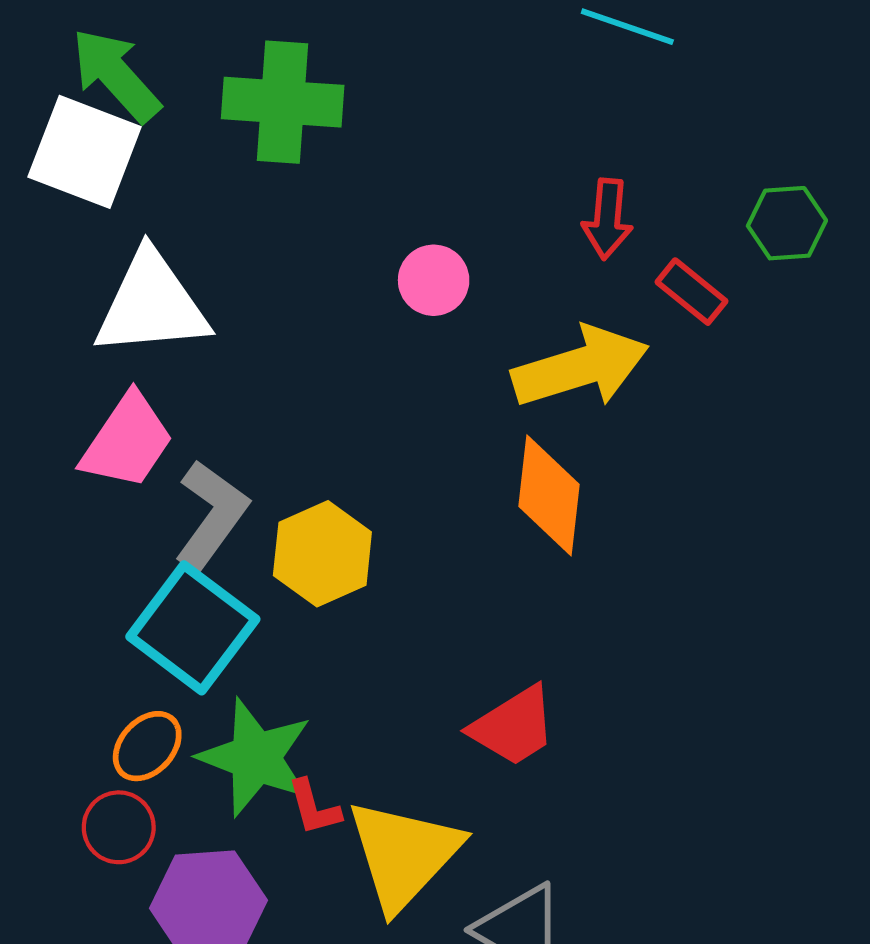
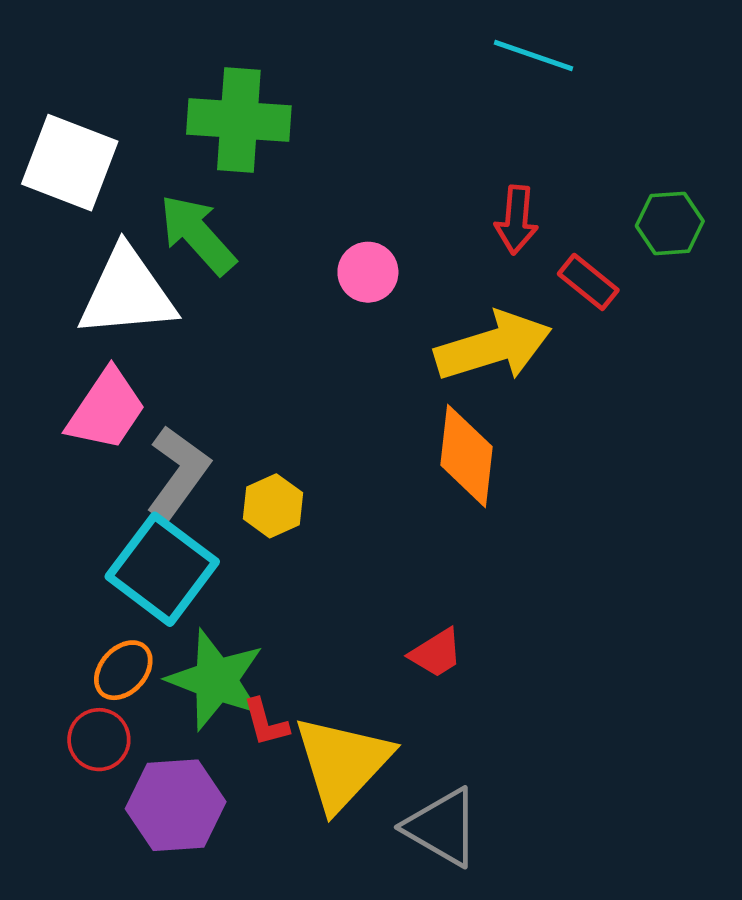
green arrow: (116, 75) -> (198, 234), moved
yellow hexagon: (322, 554) -> (273, 506), size x0.7
red trapezoid: (513, 726) -> (436, 653), size x0.7

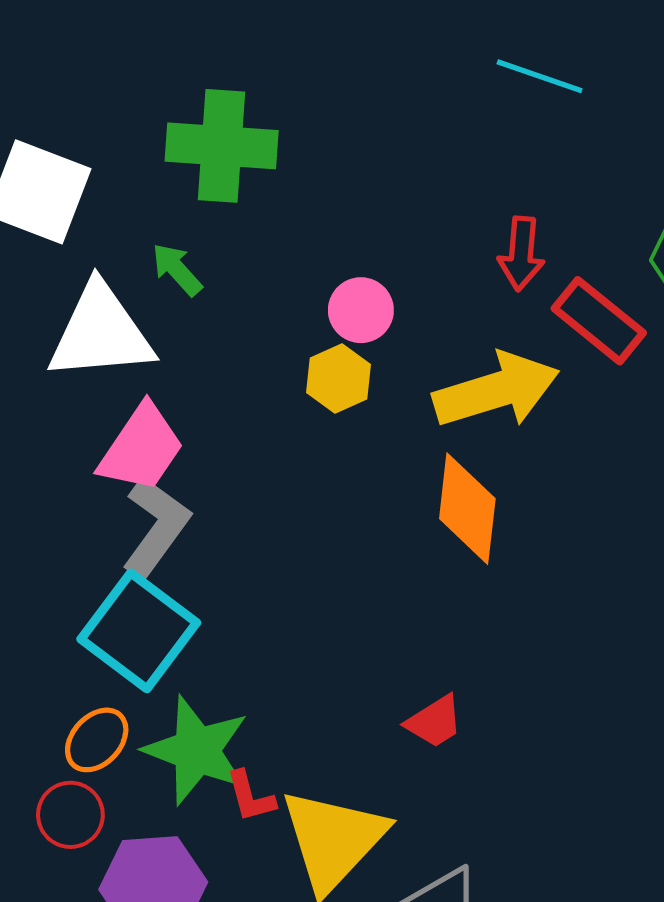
green arrow: (198, 234) -> (177, 269), size x0.6
red rectangle: (588, 282) -> (599, 321), size x1.4
pink trapezoid: (106, 410) -> (141, 448), moved
yellow hexagon: (273, 506) -> (339, 379), moved

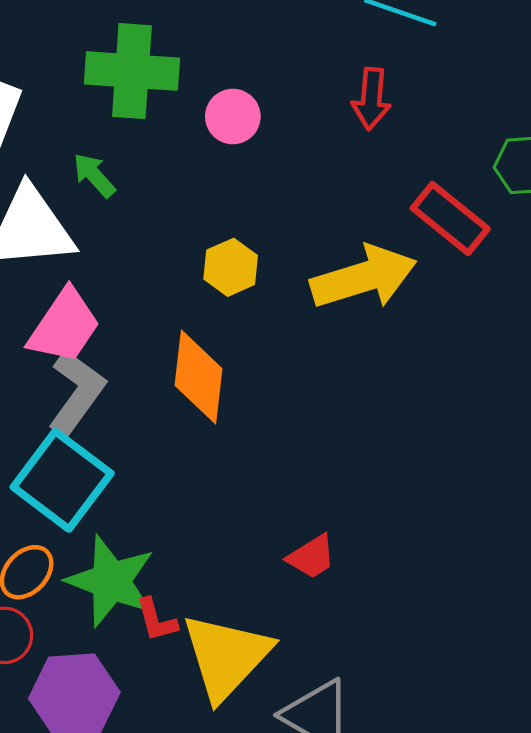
red arrow: (521, 254) -> (371, 99), moved
pink circle: (361, 310) -> (233, 117), moved
orange diamond: (467, 509) -> (198, 377), moved

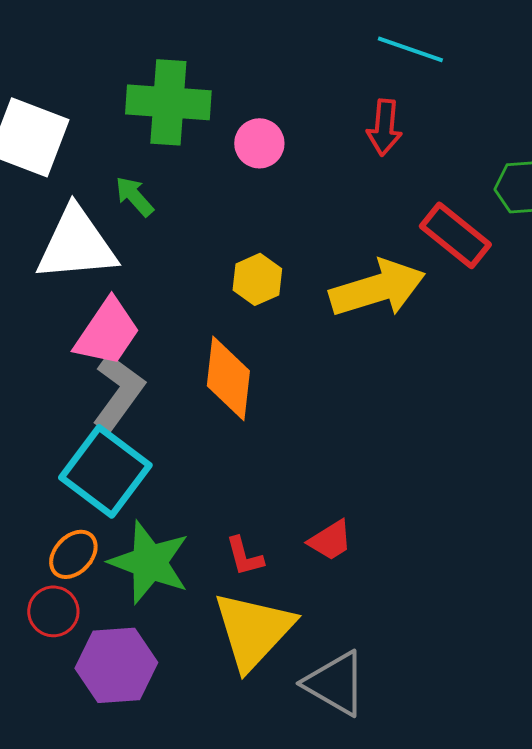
red L-shape: (156, 620) -> (244, 556), moved

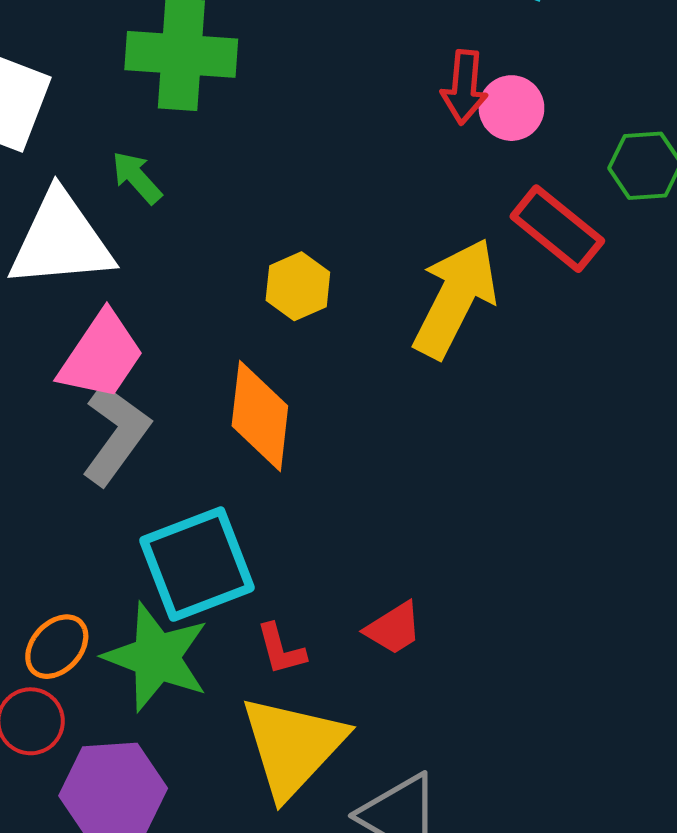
pink circle: (259, 143) -> (511, 108), moved
yellow arrow: (377, 288) -> (455, 298), turned -46
cyan square: (105, 471) -> (197, 564), moved, turned 32

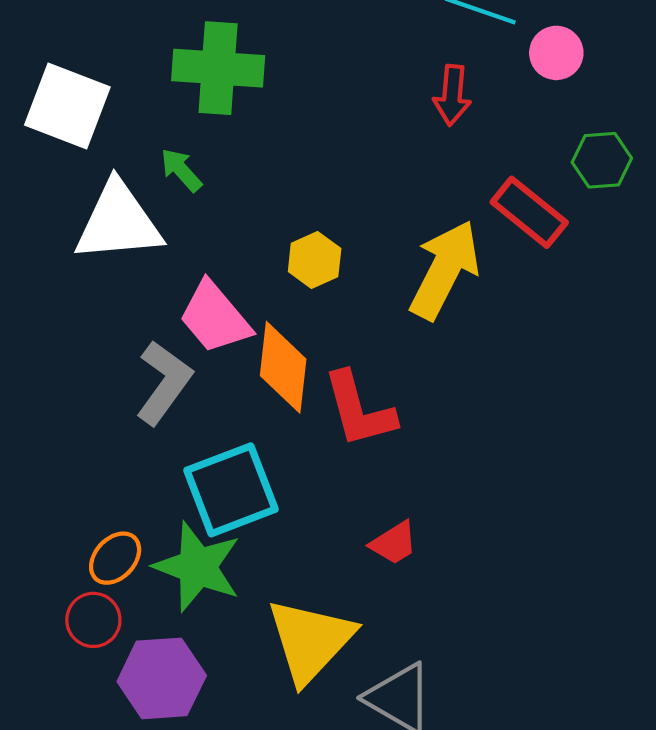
pink circle: (511, 108) -> (556, 53), moved
pink trapezoid: (101, 356) -> (215, 317), moved, turned 106
red L-shape: (281, 649) -> (359, 410), moved, size x1.8

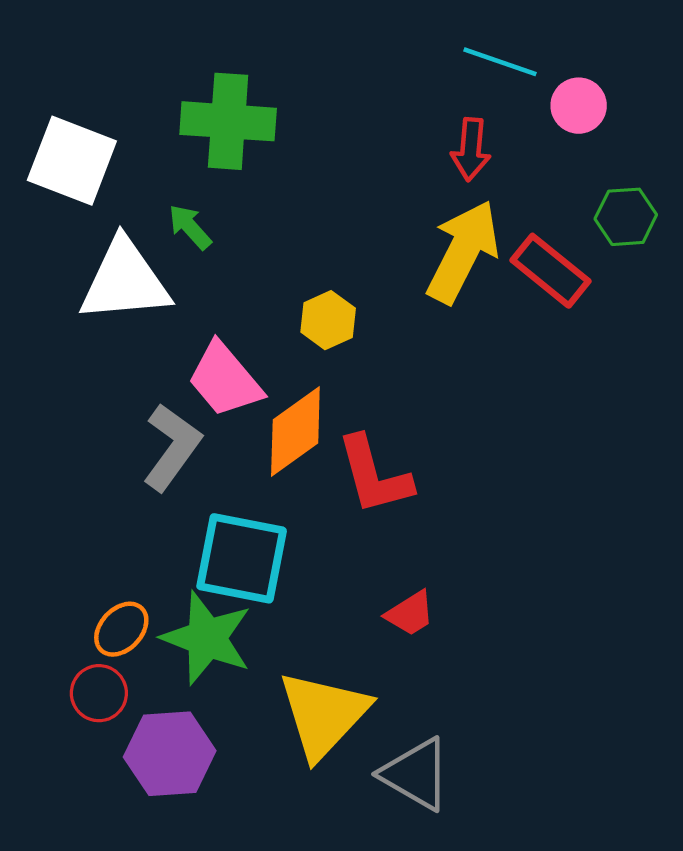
yellow arrow: (445, 270) -> (463, 252), moved
orange diamond: (283, 367) -> (295, 431), turned 48
cyan square: (231, 490) -> (242, 558), turned 32

